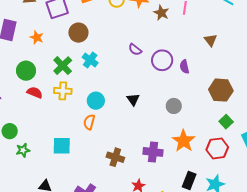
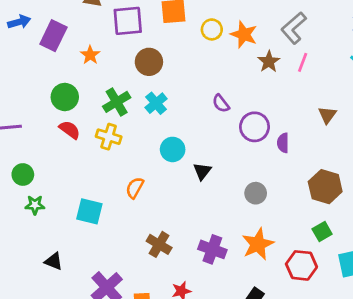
cyan circle: (96, 101) -> (173, 149), moved

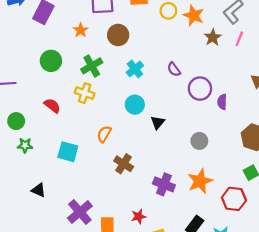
orange star: (90, 55) -> (81, 30), moved
cyan cross: (156, 103) -> (135, 69), moved
red semicircle: (70, 130) -> (52, 106), moved
brown cross: (159, 244) -> (124, 164), moved

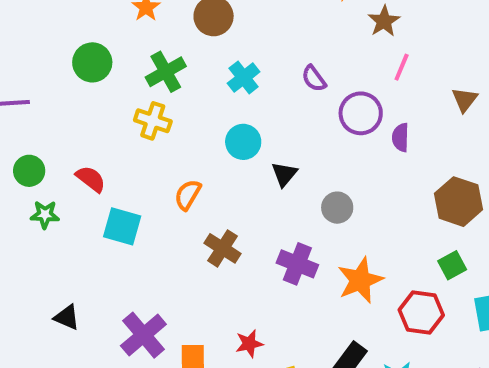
pink line: (239, 39) -> (402, 67), moved
red semicircle: (52, 106) -> (91, 179), moved
gray circle: (199, 141) -> (337, 208), moved
purple cross: (164, 184) -> (297, 264), moved
black triangle: (38, 190) -> (67, 317), moved

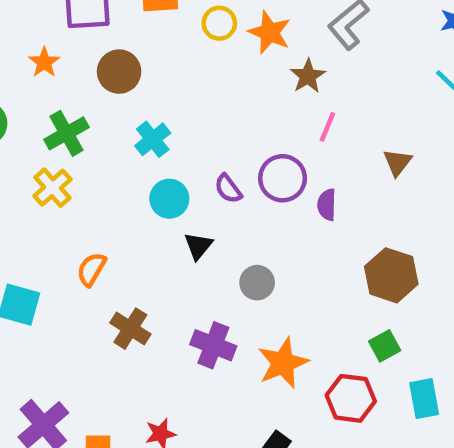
purple semicircle: (314, 79) -> (228, 189), moved
yellow cross: (153, 121) -> (52, 188), turned 30
cyan circle: (243, 142) -> (169, 199), moved

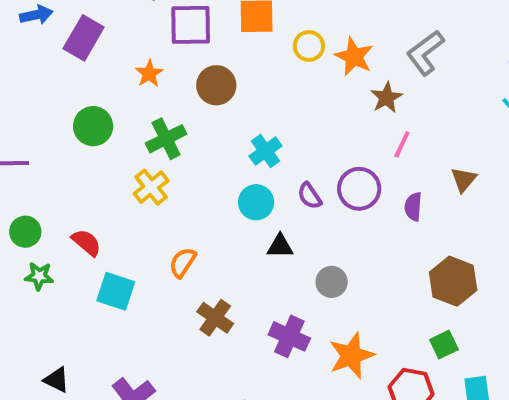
cyan cross: (153, 139) -> (265, 151), moved
purple semicircle: (327, 205) -> (413, 207), moved
black triangle: (198, 246) -> (280, 246), turned 48

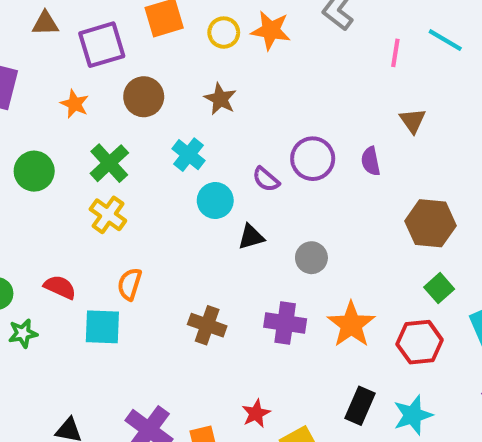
brown star: (386, 98) -> (220, 99), moved
pink line: (402, 144) -> (395, 53), moved
cyan cross: (265, 151) -> (189, 155), moved
orange semicircle: (183, 262) -> (130, 284), moved

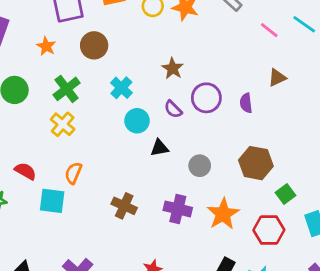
pink line: (395, 53) -> (269, 30), turned -66
brown star: (220, 99) -> (173, 68), moved
brown triangle: (413, 121) -> (277, 78), turned 36
brown hexagon: (430, 223) -> (256, 163), moved

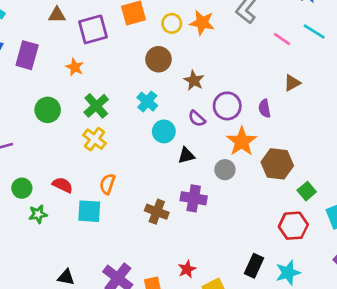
brown circle: (94, 45) -> (158, 59), moved
purple cross: (178, 209) -> (194, 198), moved
orange star: (223, 214) -> (242, 141), moved

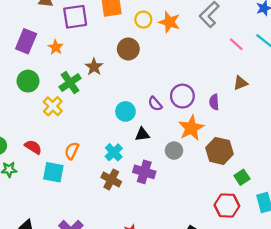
purple rectangle: (27, 55) -> (26, 41), moved
brown star: (194, 80) -> (94, 67), moved
cyan cross: (147, 102) -> (114, 152), moved
yellow cross: (95, 139) -> (53, 106), moved

